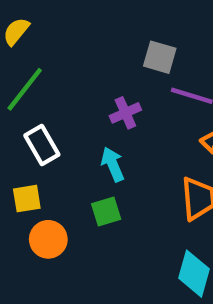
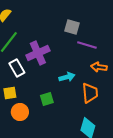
purple cross: (125, 113) -> (38, 53), moved, size x1.6
cyan arrow: (113, 164) -> (67, 77), moved, turned 98

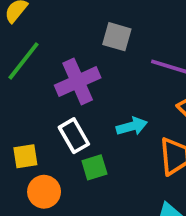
gray square: (72, 27) -> (117, 37), moved
white rectangle: (17, 68) -> (74, 136), moved

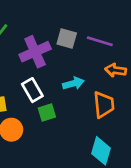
gray square: (117, 37) -> (67, 39), moved

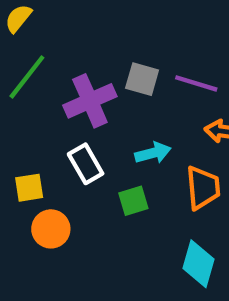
green square: (47, 112) -> (133, 201), moved

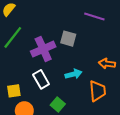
purple line: (196, 83) -> (94, 17), moved
green square: (133, 201) -> (58, 104), moved, turned -32

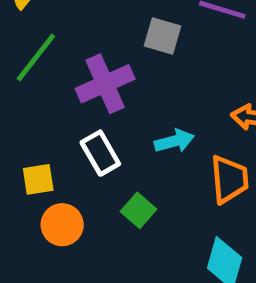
gray square: (68, 39) -> (162, 36), moved

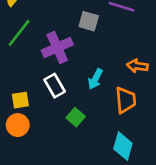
cyan arrow: (174, 141) -> (95, 79), turned 132
orange circle: (62, 225) -> (18, 125), moved

